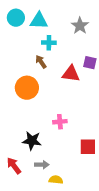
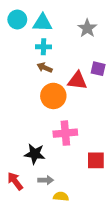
cyan cross: (49, 43) -> (44, 47), moved
brown arrow: (41, 62) -> (45, 68), turned -32
orange circle: (27, 88) -> (53, 96), moved
pink cross: (60, 122) -> (65, 133), size x1.5

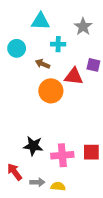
cyan circle: (17, 20) -> (17, 48), moved
cyan cross: (44, 47) -> (58, 44), moved
pink cross: (65, 133) -> (62, 155), moved
gray arrow: (46, 180) -> (37, 182), moved

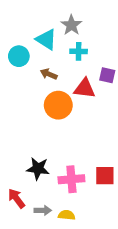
cyan triangle: (40, 21) -> (46, 39), moved, turned 30
gray star: (83, 27) -> (71, 25), moved
cyan cross: (58, 44) -> (79, 51), moved

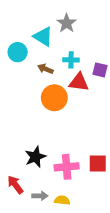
cyan cross: (79, 51) -> (71, 60), moved
black star: (38, 169) -> (35, 157), turned -30

